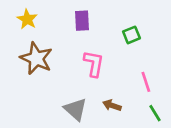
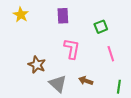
brown star: (36, 58) -> (37, 65), moved, size x0.7
pink line: (146, 82) -> (111, 54), moved
green line: (155, 113) -> (119, 87), turned 40

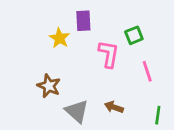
yellow star: (21, 15) -> (59, 38), moved
pink L-shape: (72, 49) -> (109, 54), moved

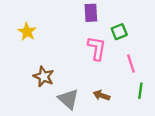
purple rectangle: (83, 21) -> (91, 13), moved
yellow star: (59, 38) -> (27, 32), moved
green line: (158, 115) -> (140, 91), moved

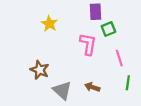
purple rectangle: (91, 13) -> (96, 12), moved
yellow star: (27, 32) -> (49, 24), moved

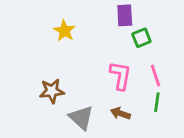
pink L-shape: (88, 44) -> (120, 76), moved
brown star: (40, 70) -> (52, 91), turned -30
green line: (128, 83) -> (157, 102), moved

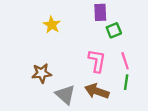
brown arrow: (120, 113) -> (97, 91), size x1.5

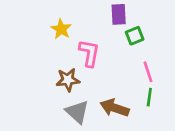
pink L-shape: (97, 61) -> (89, 53), moved
brown star: (42, 73) -> (68, 80), moved

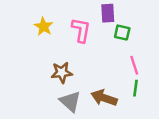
yellow star: (61, 29) -> (44, 26), moved
green square: (135, 36) -> (122, 33), turned 35
pink L-shape: (89, 53) -> (81, 30), moved

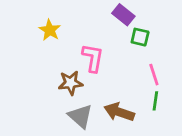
purple rectangle: (108, 13) -> (123, 15), turned -48
pink L-shape: (81, 30) -> (93, 58), moved

